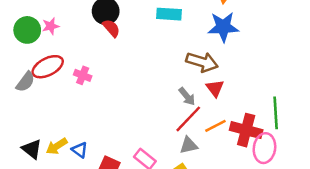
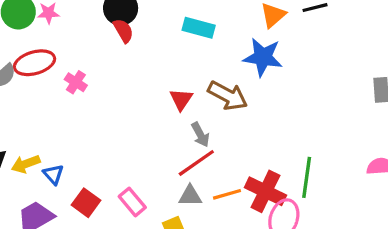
red triangle: (215, 88) -> (181, 99), moved
orange line: (215, 126) -> (227, 194), moved

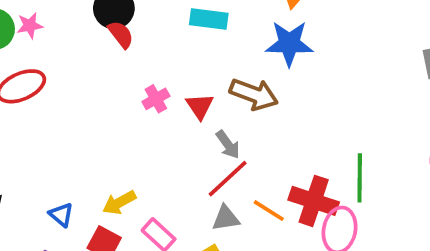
pink cross: (76, 82) -> (156, 99), moved, turned 35
yellow arrow: (26, 164) -> (119, 203), moved
orange line: (227, 194) -> (269, 211), turned 56

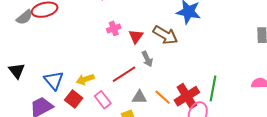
red line: (228, 179) -> (124, 74), moved
red cross: (314, 201) -> (187, 96), turned 30
blue triangle: (61, 215) -> (54, 80), size x1.5

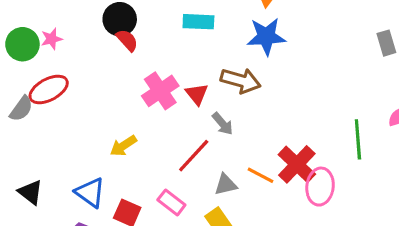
pink cross: (114, 28) -> (160, 91), size x1.6
yellow arrow: (85, 79) -> (123, 146), moved
green line: (213, 88) -> (358, 139), moved

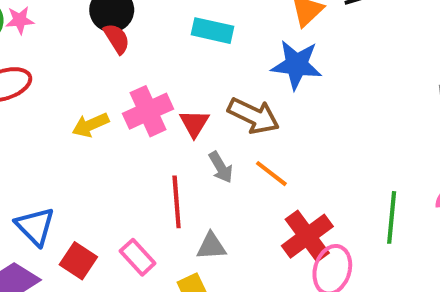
yellow arrow: (123, 146) -> (90, 125), moved
red line: (194, 156) -> (177, 202), turned -57
orange line: (261, 175) -> (271, 174), moved

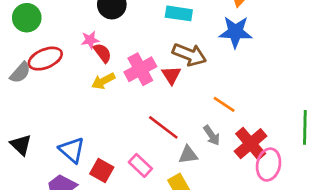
pink star: (20, 20) -> (90, 40), moved
red semicircle: (117, 39) -> (103, 53), moved
brown arrow: (254, 116) -> (189, 55), moved
gray arrow: (221, 167) -> (212, 135), moved
red line: (177, 202) -> (163, 127), turned -44

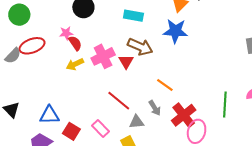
blue triangle: (72, 150) -> (49, 115), turned -45

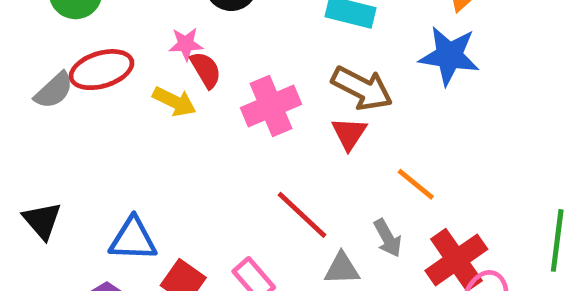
red triangle: (126, 62) -> (349, 133), moved
yellow arrow: (75, 64) -> (174, 101), moved, turned -132

